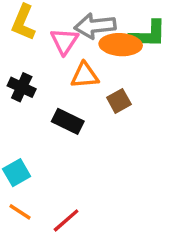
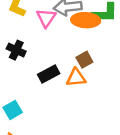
orange triangle: (85, 75) -> (76, 78), moved
black rectangle: (68, 121) -> (49, 74), turned -54

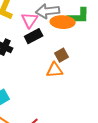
black rectangle: (49, 74) -> (34, 36), moved

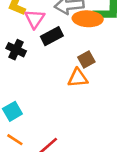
pink triangle: (30, 20) -> (35, 19), moved

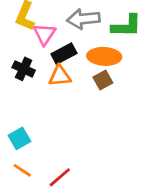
orange ellipse: (88, 19) -> (104, 56), moved
orange triangle: (78, 78) -> (60, 76), moved

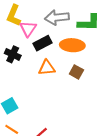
orange triangle: (60, 76) -> (47, 68), moved
brown square: (103, 80) -> (76, 72), moved, turned -32

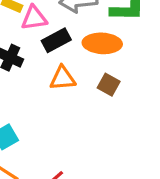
pink triangle: (28, 29) -> (34, 18), turned 48

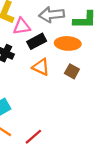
orange triangle: (63, 78) -> (41, 67), turned 30

